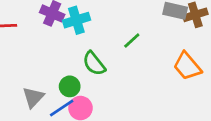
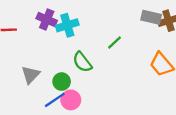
gray triangle: (33, 97) -> (31, 75), moved

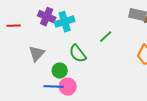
gray triangle: (31, 75) -> (37, 54), moved
blue line: (55, 100) -> (54, 87), turned 36

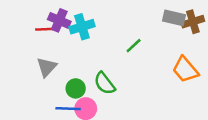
red line: (14, 26) -> (44, 29), moved
green semicircle: (78, 54) -> (105, 83), moved

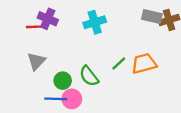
cyan cross: (82, 27) -> (95, 22), moved
green line: (134, 46) -> (119, 63), moved
orange trapezoid: (185, 70) -> (144, 63), moved, turned 115

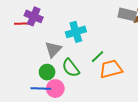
cyan cross: (95, 22) -> (76, 32), moved
gray triangle: (36, 61) -> (53, 49), moved
orange trapezoid: (144, 63) -> (111, 69), moved

